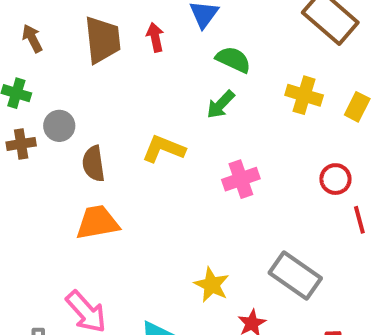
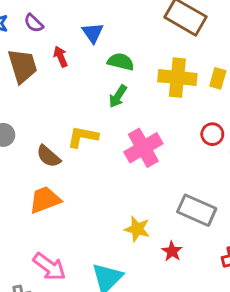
yellow cross: (304, 95) -> (177, 78), size x1.4
brown semicircle: (94, 164) -> (49, 156), moved, turned -30
pink cross: (241, 179) -> (143, 148), size x1.4

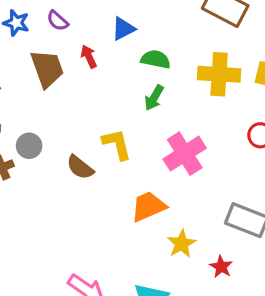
blue triangle: (93, 33) -> (123, 29), turned 40
yellow L-shape: (83, 137) -> (117, 144), turned 68
orange trapezoid: (45, 200) -> (148, 207), moved
yellow star: (137, 229) -> (182, 244), turned 30

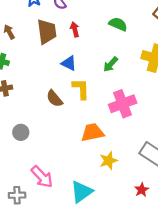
blue triangle: (123, 29) -> (69, 63), moved, turned 42
green semicircle: (156, 59) -> (118, 24), moved
gray circle: (29, 146) -> (21, 132), moved
red star: (221, 267) -> (142, 190), moved

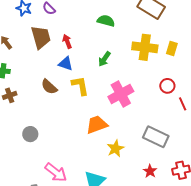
red arrow: (75, 29) -> (67, 41), moved
brown semicircle: (54, 99) -> (49, 87), moved

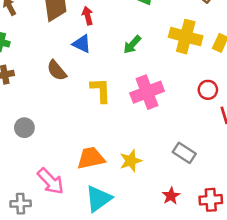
yellow L-shape: (80, 86) -> (101, 90), moved
orange trapezoid: (97, 125) -> (91, 158), moved
gray rectangle: (156, 137) -> (184, 153), size x0.7

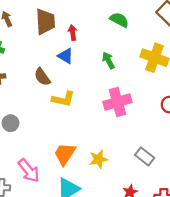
green arrow: (132, 45) -> (108, 60), turned 105
yellow L-shape: (101, 90) -> (63, 99), moved, turned 100
orange trapezoid: (91, 158) -> (65, 154), turned -50

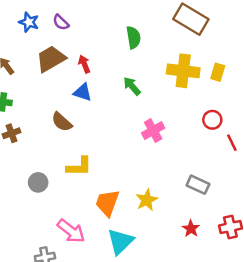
green semicircle: (119, 20) -> (133, 37), turned 66
brown trapezoid: (45, 22) -> (51, 59), turned -104
yellow L-shape: (63, 99) -> (79, 167), moved
pink cross: (117, 102) -> (153, 131), size x0.7

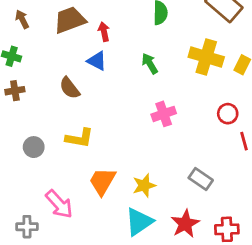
red star: (191, 229) -> (185, 224), size x1.5
cyan triangle: (120, 241) -> (139, 222), moved

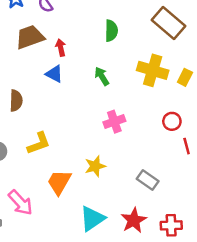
brown semicircle: (70, 88) -> (16, 101), moved, turned -140
yellow L-shape: (80, 138) -> (39, 143), turned -30
yellow star: (144, 186) -> (95, 166), moved

